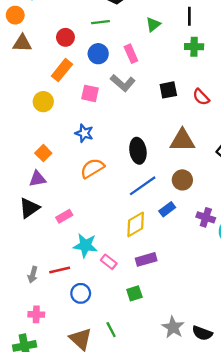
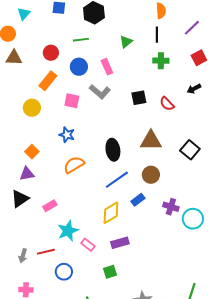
cyan star: (85, 245) -> (68, 231), turned -30

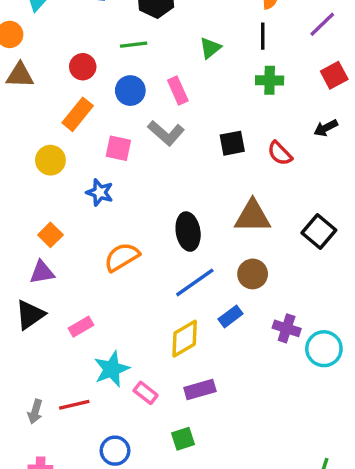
blue star: (67, 135) -> (100, 192), moved
blue circle: (64, 272) -> (115, 451), moved

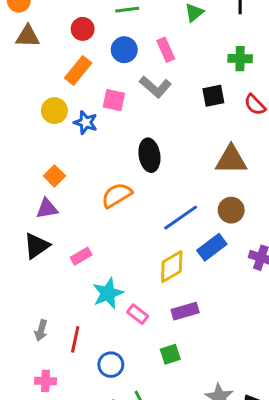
green cross: (270, 80) -> (240, 59), moved
blue star: (100, 192) -> (86, 122), moved
black ellipse: (188, 232) -> (149, 155), moved
blue rectangle: (231, 316) -> (212, 247), size x1.4
red line: (74, 405) -> (75, 339), moved, turned -65

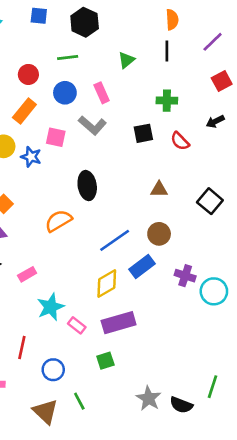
brown triangle: (231, 160) -> (159, 189), size x0.6
purple rectangle: (185, 311) -> (119, 323), size x1.4

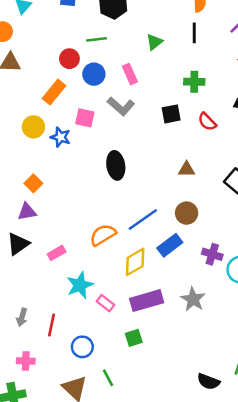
red circle: (28, 74) -> (69, 59), moved
orange semicircle: (58, 221) -> (103, 235), moved
gray star: (149, 398) -> (193, 299), moved

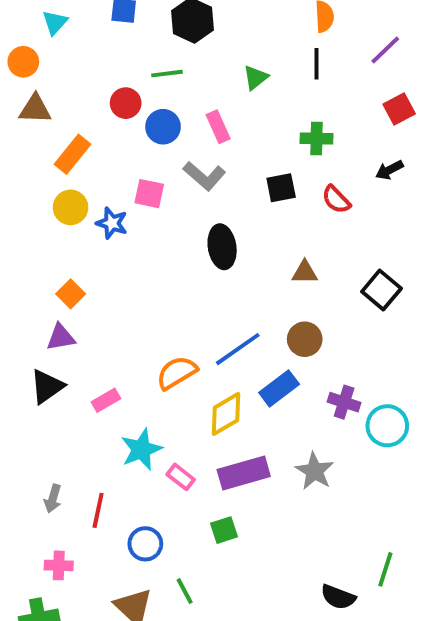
orange rectangle: (54, 92) -> (73, 154), moved
black ellipse: (116, 165) -> (222, 247), moved

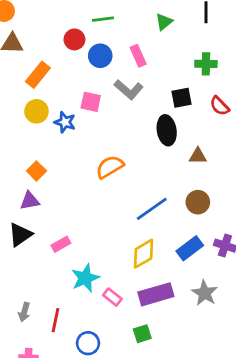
black ellipse: (222, 247) -> (167, 130), moved
orange semicircle: (177, 373) -> (110, 167), moved
blue rectangle: (279, 388) -> (190, 248), moved

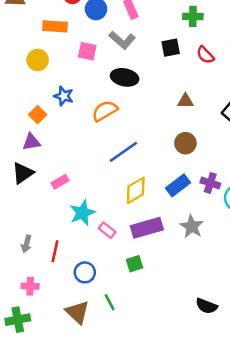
orange rectangle: (38, 75) -> (55, 26), moved, turned 55
blue star: (65, 122) -> (64, 96), moved
black ellipse: (167, 130) -> (125, 77), moved, turned -70
blue line: (152, 209) -> (123, 152), moved

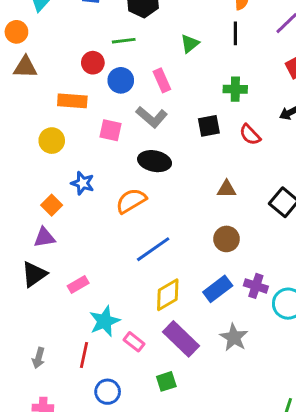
purple rectangle: (147, 228) -> (181, 339), turned 60
red line: (55, 251) -> (84, 355), moved

